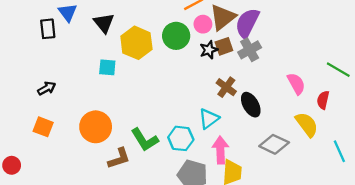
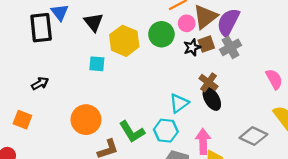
black rectangle: (48, 29) -> (41, 28), size x1.5
black ellipse: (251, 105) -> (212, 99), moved
cyan triangle: (209, 119) -> (179, 103), moved
orange square: (43, 127) -> (22, 120), moved

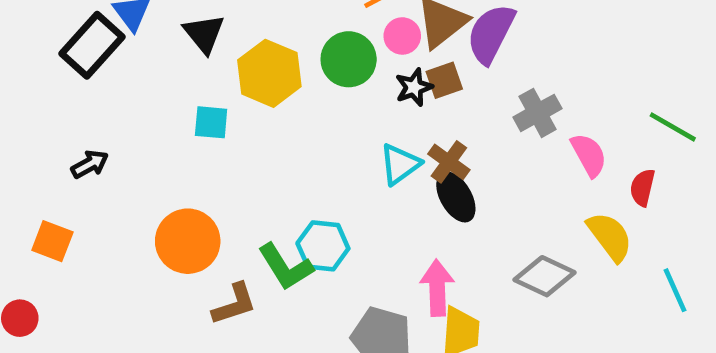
black rectangle: (41, 28) -> (92, 45), turned 48
gray cross: (230, 47) -> (537, 113), moved
cyan triangle: (179, 103) -> (400, 164), moved
cyan hexagon: (166, 131) -> (323, 246), moved

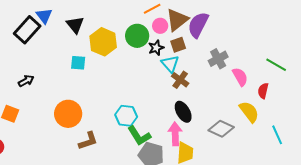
black star: (414, 87) -> (156, 48), moved
cyan triangle: (400, 164) -> (170, 64), moved, turned -36
black ellipse: (456, 197) -> (183, 112), moved
green L-shape: (286, 267) -> (139, 136), moved

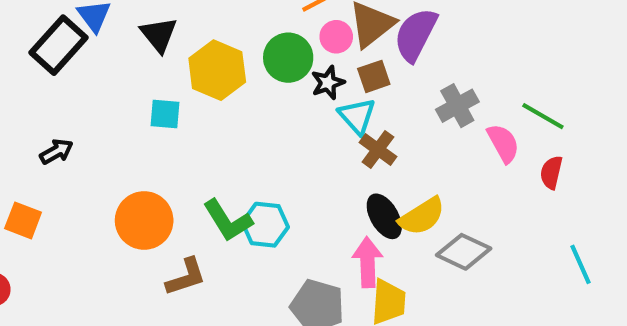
green line: (276, 65) -> (543, 116), moved
yellow semicircle: (249, 112) -> (422, 216), moved, turned 95
green L-shape: (139, 136) -> (228, 220), moved

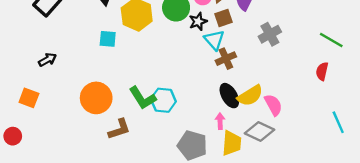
green line: (543, 116) -> (331, 40), moved
pink semicircle: (503, 143) -> (273, 105), moved
brown cross: (378, 149) -> (226, 59), turned 30
gray diamond: (464, 252) -> (259, 132), moved
pink arrow: (368, 262) -> (220, 121), size x0.6

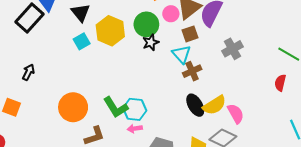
black star: (198, 21) -> (151, 42), moved
cyan square: (108, 39) -> (82, 41), moved, turned -35
black arrow: (47, 60) -> (28, 72), turned -35
pink arrow: (220, 121) -> (135, 128), moved, turned -96

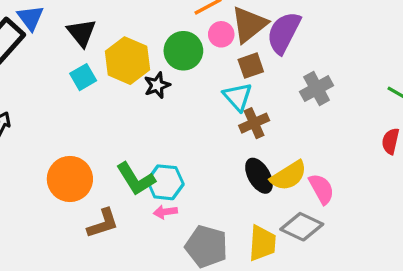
black star: (151, 42) -> (157, 85), moved

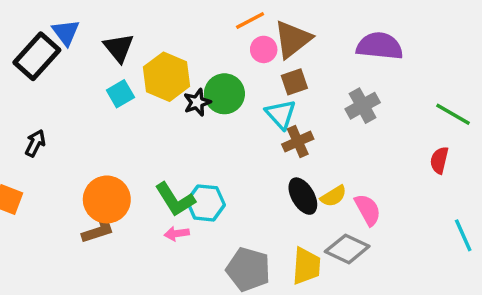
purple semicircle: (284, 33) -> (380, 46), moved, turned 69
green circle: (183, 51) -> (224, 94), moved
yellow semicircle: (289, 176) -> (334, 196), size x0.7
pink arrow: (165, 212) -> (177, 234), moved
brown L-shape: (103, 223) -> (98, 228), moved

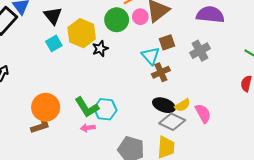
brown square: (294, 82) -> (167, 42), moved
green circle: (224, 94) -> (117, 20), moved
black ellipse: (303, 196) -> (164, 105), turned -40
gray diamond: (347, 249) -> (172, 122), moved

